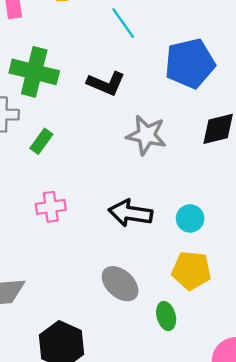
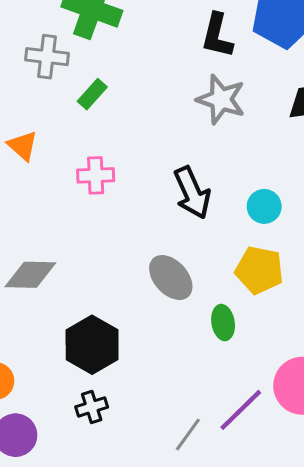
black L-shape: (106, 83) -> (217, 36), moved, turned 75
black arrow: (130, 213) -> (192, 193), turned -129

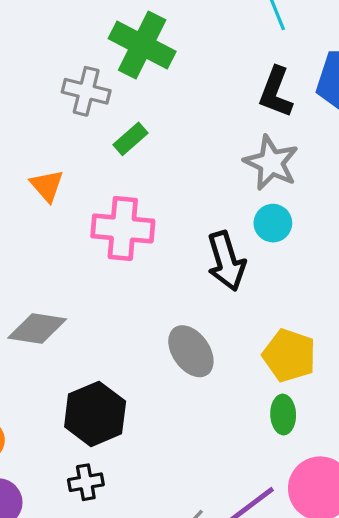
pink cross: (96, 175) -> (123, 229), size x1.5
cyan circle: (264, 206) -> (273, 223), moved
green ellipse: (223, 323) -> (283, 415), moved

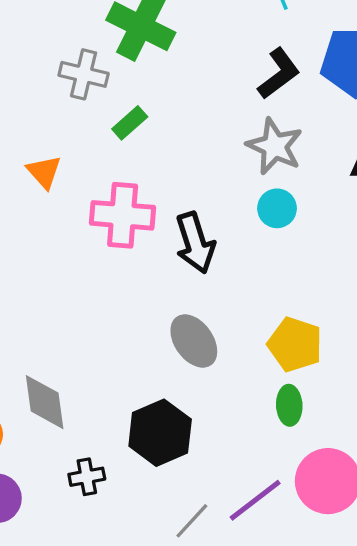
black L-shape: (276, 92) -> (279, 74), turned -147
black arrow: (226, 261) -> (195, 243), moved
gray diamond: (37, 329) -> (45, 402), moved, turned 74
black hexagon: (95, 414) -> (160, 433), moved

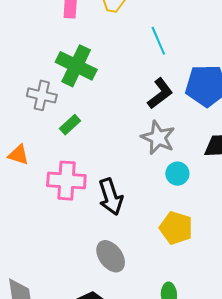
orange triangle: (44, 172) -> (19, 155), turned -30
cyan circle: (277, 208) -> (177, 174), moved
yellow pentagon: (295, 344) -> (176, 228), moved

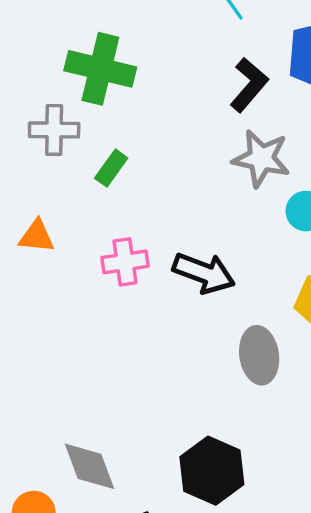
pink cross: (66, 181) -> (125, 262), size x0.7
black arrow: (111, 197) -> (204, 273), turned -39
gray ellipse: (111, 256) -> (259, 355), moved, turned 40

